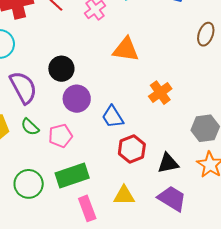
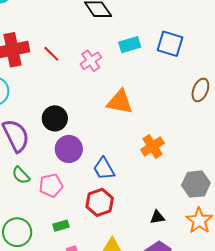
red hexagon: (132, 149) -> (100, 202), moved
black triangle: (168, 163) -> (157, 217), size x0.7
green rectangle: (72, 175) -> (61, 226), size x0.5

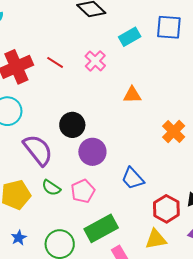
orange triangle: (120, 102) -> (132, 95), size x0.7
blue trapezoid: (104, 169) -> (133, 178), moved
red hexagon: (100, 202) -> (166, 209), moved
green rectangle: (61, 226) -> (101, 228), size x2.0

